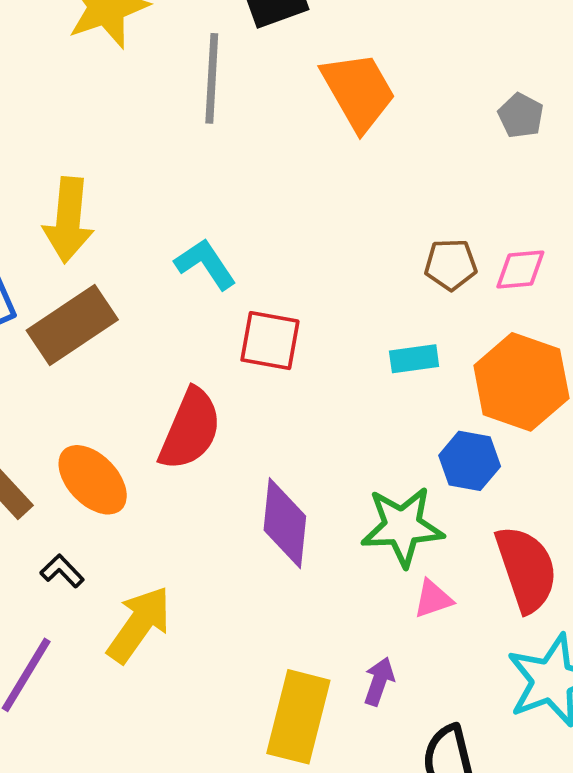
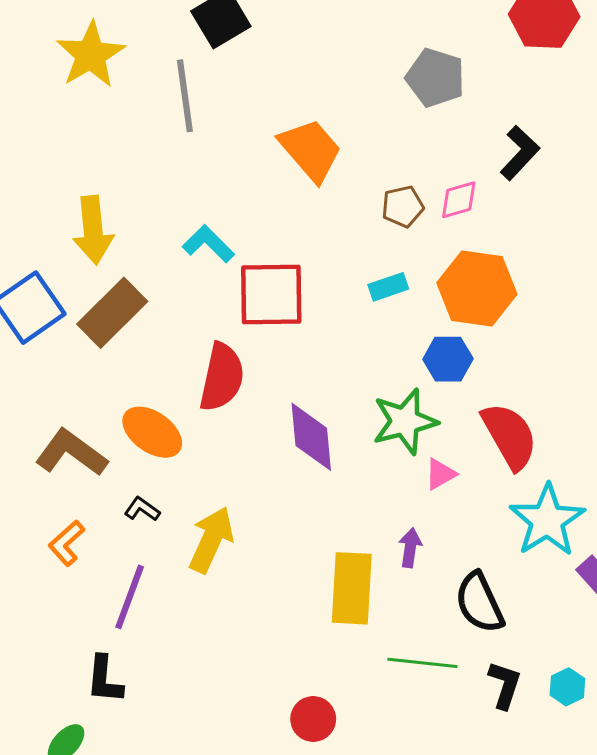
orange trapezoid: (358, 91) -> (310, 150), moved
gray pentagon: (521, 116) -> (435, 78), size x1.6
red square: (270, 341) -> (271, 295), size x1.4

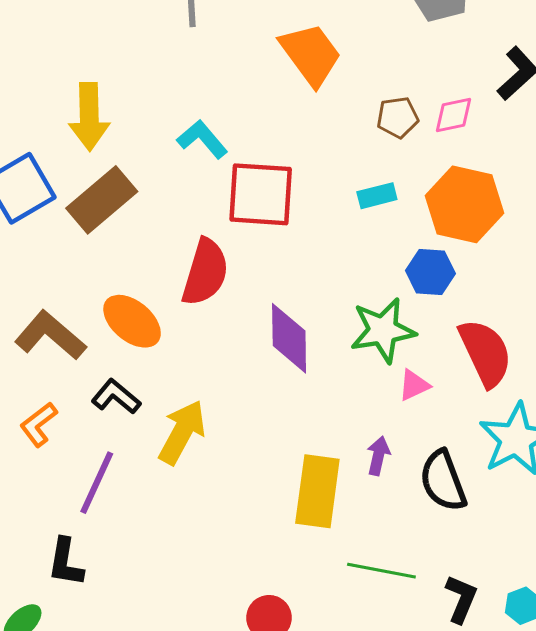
black L-shape: (142, 509) -> (116, 397), size x1.4
black semicircle: (479, 603) -> (443, 481), moved

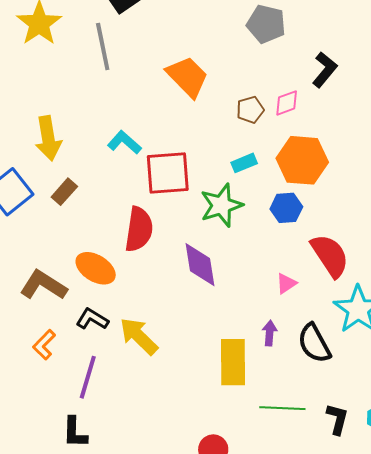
brown rectangle: (102, 200) -> (64, 192), size x0.6
green star: (383, 330) -> (221, 205), moved
yellow arrow: (182, 432) -> (139, 336), turned -66

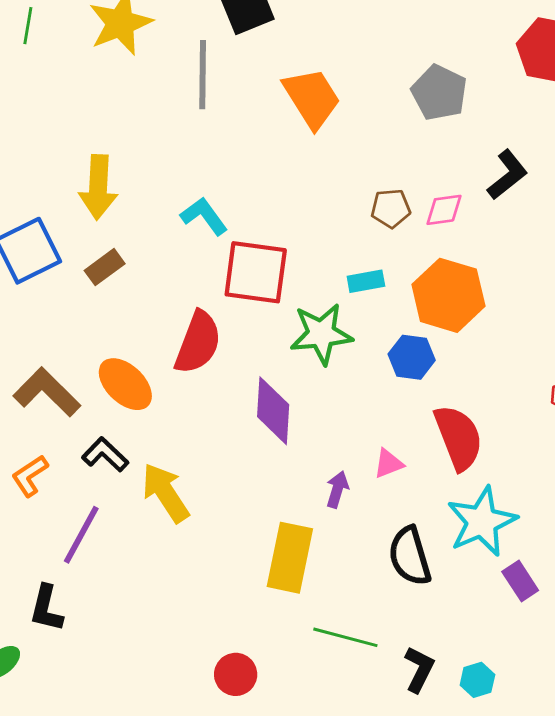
orange trapezoid: (187, 77) -> (312, 98), moved
purple arrow: (270, 333) -> (337, 490), moved

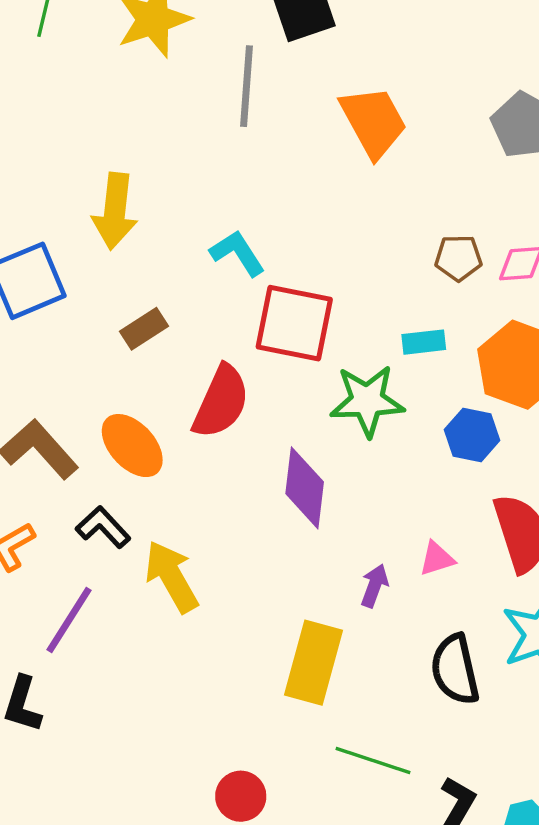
brown rectangle: (105, 267) -> (144, 329), moved

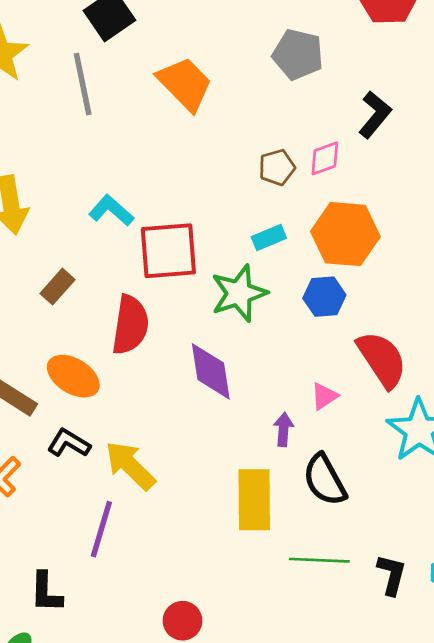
purple line: (69, 620) -> (101, 529), moved
black semicircle: (455, 669) -> (325, 480), moved
red circle: (241, 796) -> (183, 621), moved

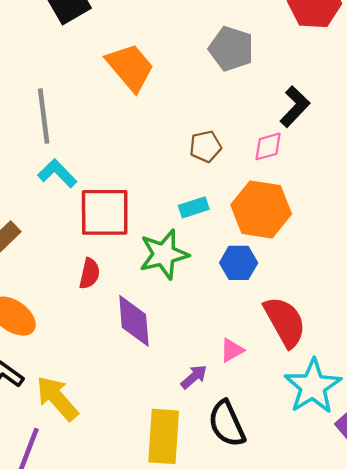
gray line: (83, 84) -> (44, 116), moved
pink diamond: (325, 158) -> (268, 146), moved
red semicircle: (130, 325) -> (90, 274), moved, size x0.6
purple arrow: (283, 429) -> (194, 377), turned 40

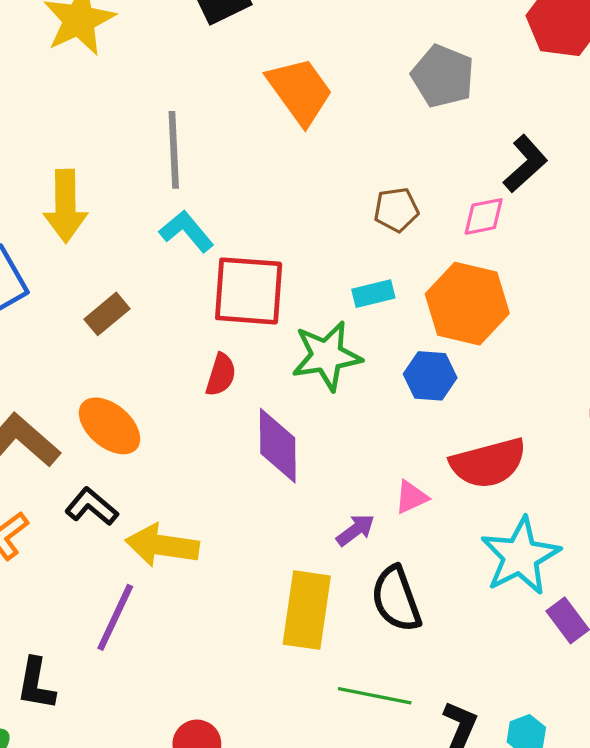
red semicircle: (285, 322) -> (488, 463), turned 100
yellow arrow: (57, 398) -> (162, 545), turned -45

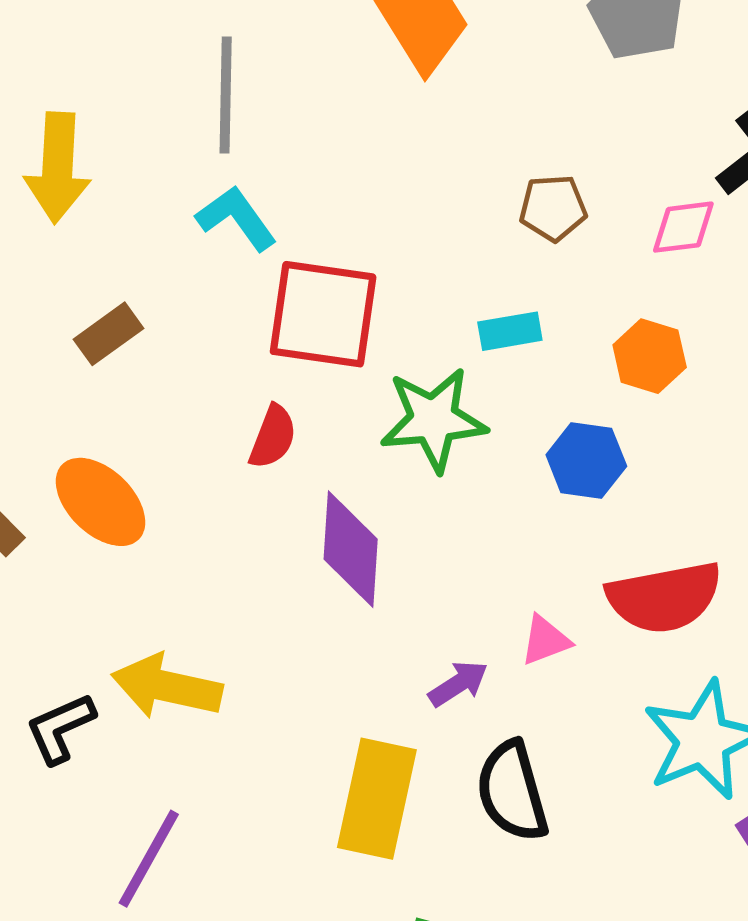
orange hexagon: (467, 304) -> (650, 356), size x0.6
black L-shape: (92, 507) -> (60, 728), moved, turned -68
purple line: (115, 617) -> (149, 859), moved

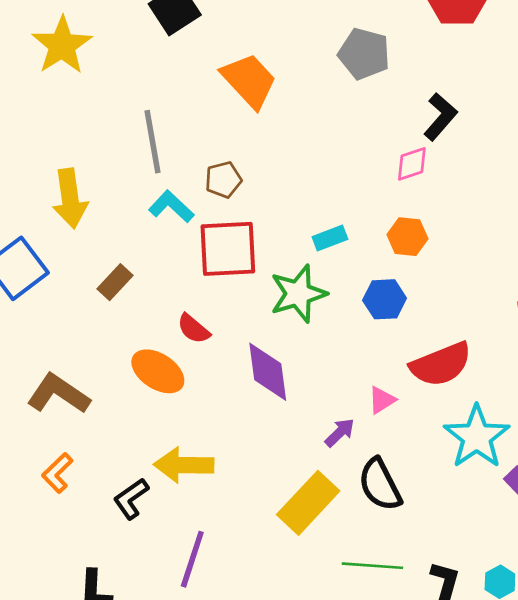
brown pentagon: (553, 208) -> (223, 180), moved
red semicircle: (273, 437) -> (194, 329), moved, turned 120
orange ellipse: (101, 502) -> (158, 371), moved
yellow rectangle: (377, 799) -> (308, 503), turned 42

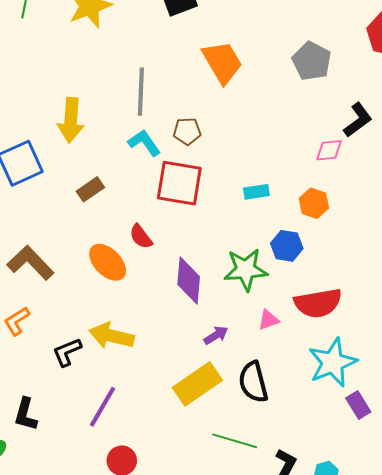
green star: (298, 294) -> (246, 270), moved
purple arrow: (340, 433) -> (216, 335), moved

